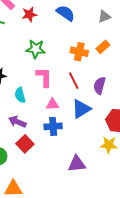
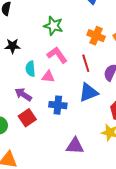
pink L-shape: (44, 77) -> (57, 55), turned -45
pink triangle: (52, 104) -> (48, 77), moved

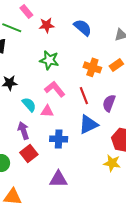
cyan semicircle: (30, 69) -> (29, 105), turned 147
purple arrow: (23, 94) -> (23, 131), turned 42
purple triangle: (75, 146) -> (58, 179), moved

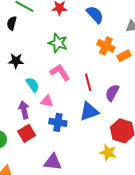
orange cross: (92, 67) -> (106, 46), moved
pink triangle: (47, 111) -> (47, 101), moved

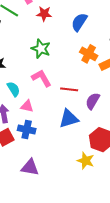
blue semicircle: (95, 15) -> (79, 22), turned -108
red line: (88, 82) -> (69, 89), turned -72
blue cross: (58, 122) -> (27, 129), moved

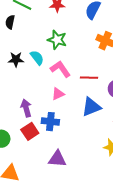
cyan semicircle: (14, 89) -> (37, 58), moved
pink triangle: (27, 106) -> (58, 94), moved, turned -32

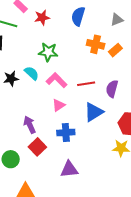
blue cross: (50, 122) -> (66, 133), moved

